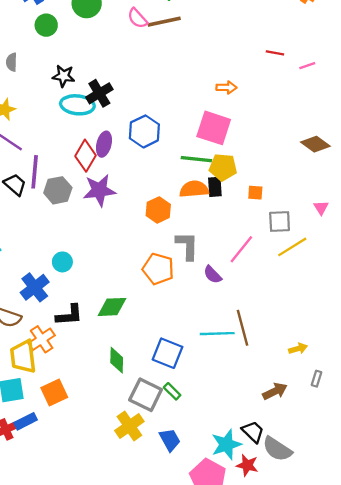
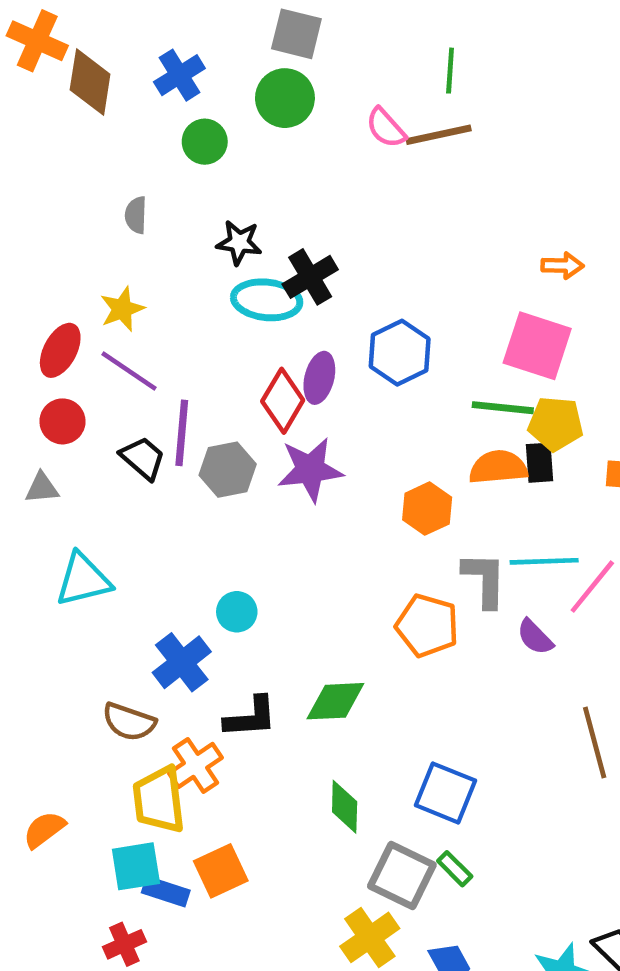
cyan line: (217, 334) -> (544, 561), moved
blue rectangle: (25, 421) -> (166, 892), moved, turned 45

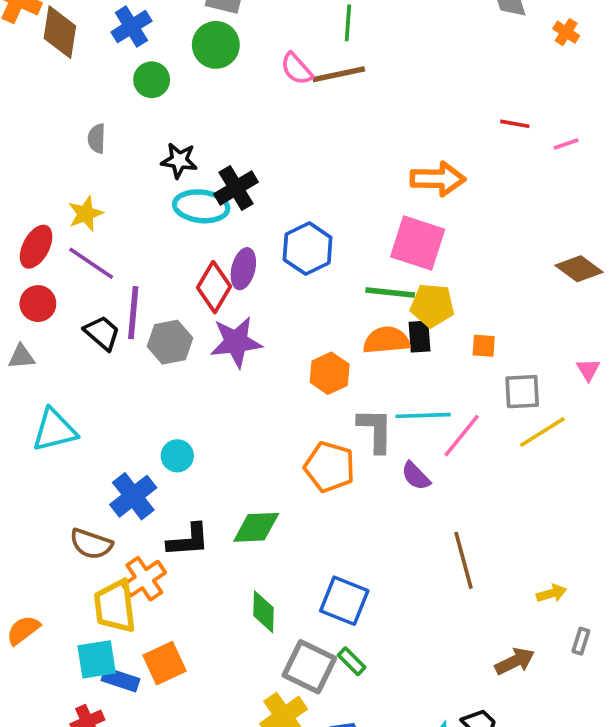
orange arrow: (562, 265) -> (438, 179), size x1.6

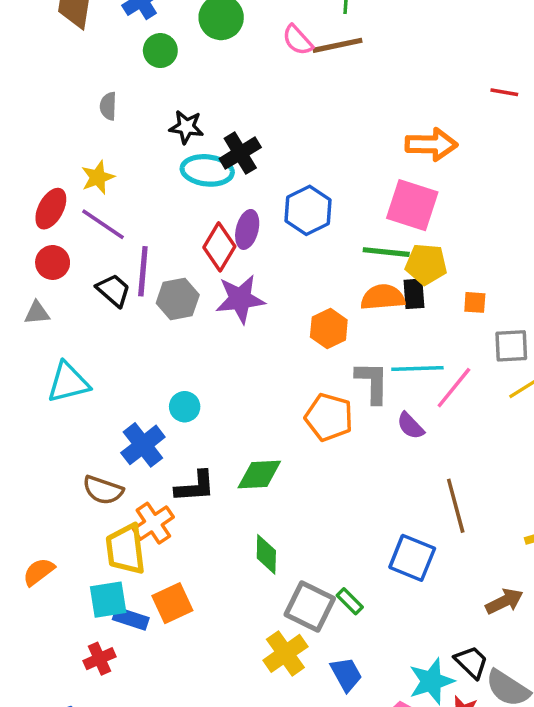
blue square: (344, 601) -> (412, 558), moved

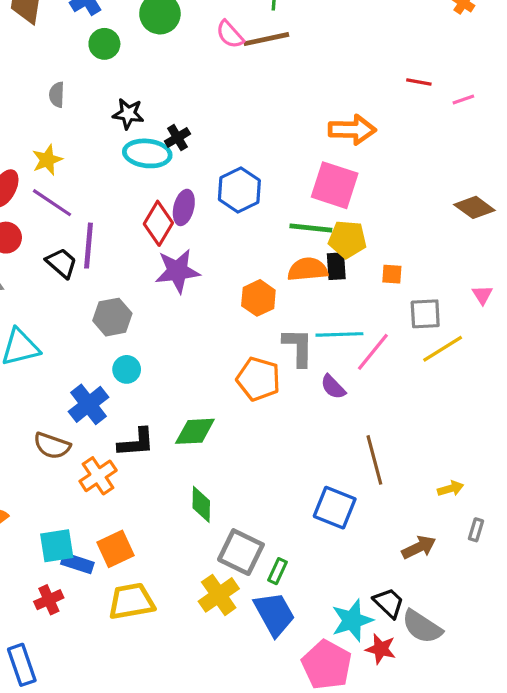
black cross: (240, 153) -> (177, 138), size x0.7
gray hexagon: (178, 299) -> (112, 317), moved
yellow trapezoid: (126, 549) -> (131, 601), moved, turned 87
green rectangle: (350, 601) -> (277, 571), moved, turned 70
blue trapezoid: (346, 674) -> (274, 614), size x1.4

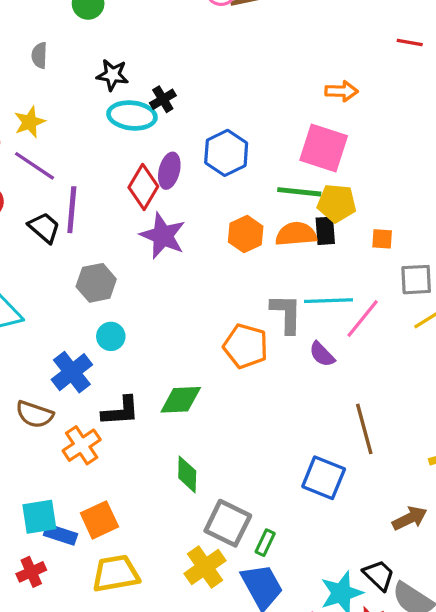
orange arrow: (352, 130) -> (341, 91), size x0.7
purple star: (177, 271) -> (163, 236), turned 30
orange hexagon: (258, 298) -> (246, 234), moved

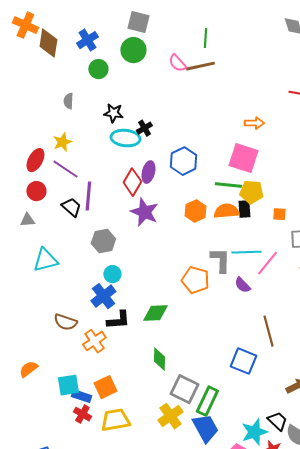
blue cross: (72, 372) -> (103, 296), moved
green rectangle: (265, 543) -> (207, 401), size x1.8
red cross: (31, 572) -> (82, 414), moved, turned -36

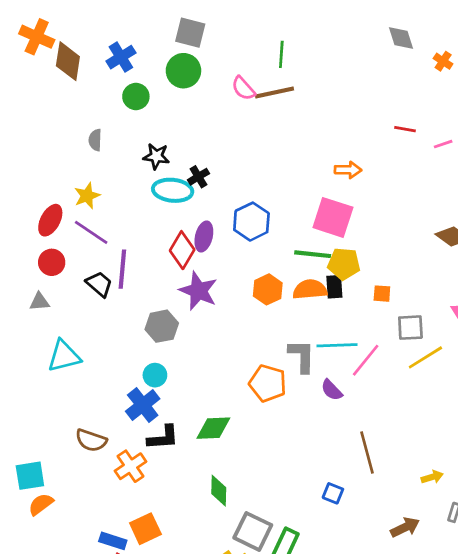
gray hexagon: (103, 241) -> (162, 326), moved
blue square: (243, 361) -> (333, 493), size x0.6
cyan square: (68, 385) -> (30, 476), moved

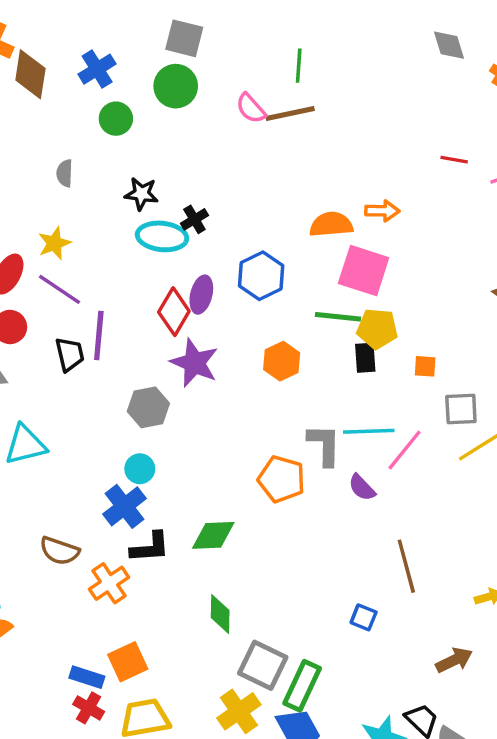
black trapezoid: (99, 284) -> (70, 354), turned 36
orange semicircle: (310, 289) -> (331, 224), moved

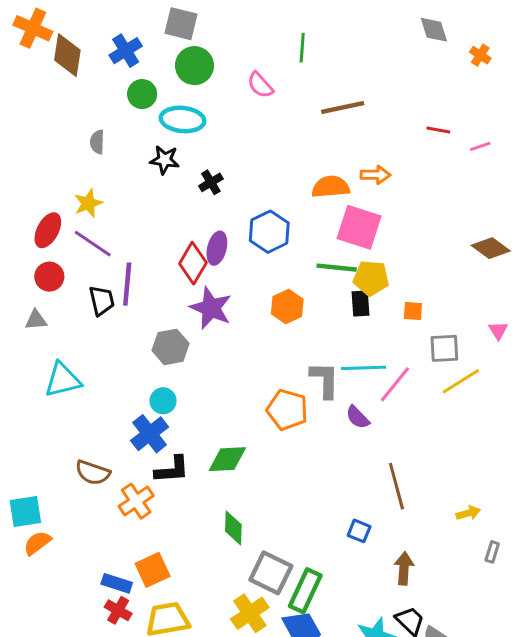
gray square: (184, 38) -> (181, 24), moved
brown line: (290, 113) -> (343, 108), moved
cyan ellipse: (162, 236) -> (183, 119), moved
brown arrow: (454, 660) -> (404, 568), moved, turned -60

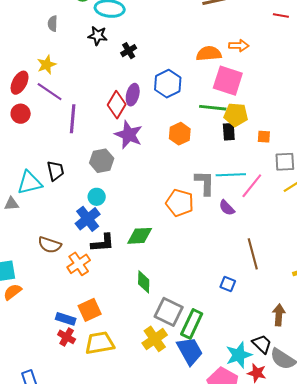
black trapezoid: (102, 301) -> (56, 171), moved
gray triangle: (36, 320) -> (12, 204), moved
brown arrow: (404, 568) -> (279, 315), moved

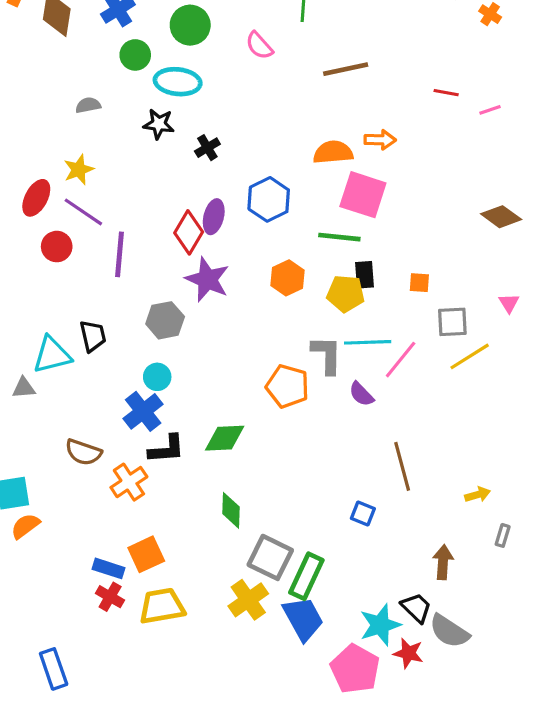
gray semicircle: (53, 24) -> (88, 105), turned 77
red circle: (21, 114) -> (57, 247), moved
yellow pentagon: (236, 115) -> (346, 294), moved

